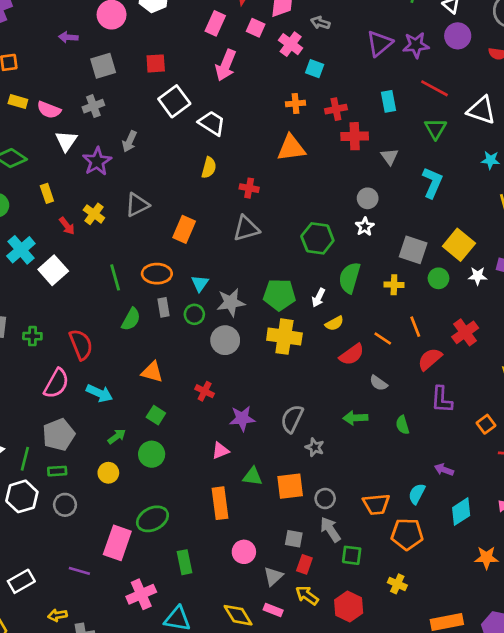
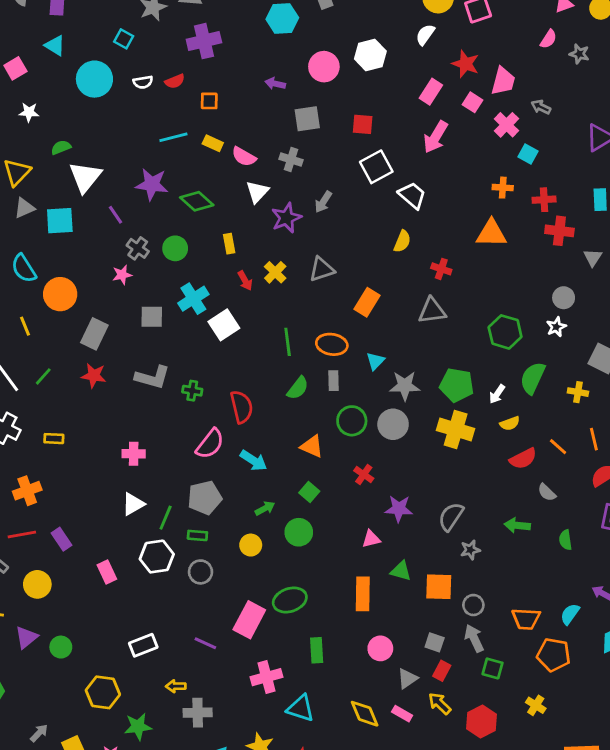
gray cross: (93, 106) -> (291, 160), turned 30
green circle: (194, 314) -> (352, 421), moved, size x1.4
gray star: (315, 447) -> (470, 550), turned 30

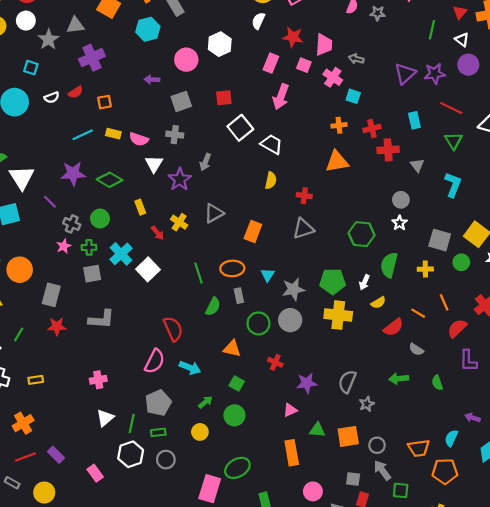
green cross: (192, 391) -> (89, 247), moved

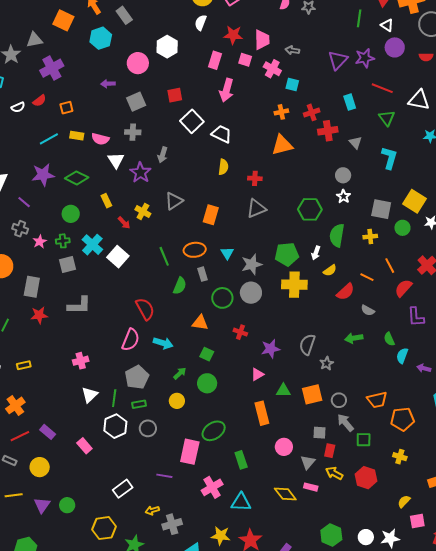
gray cross: (72, 224) -> (20, 229), moved
cyan semicircle: (451, 438) -> (402, 356), moved

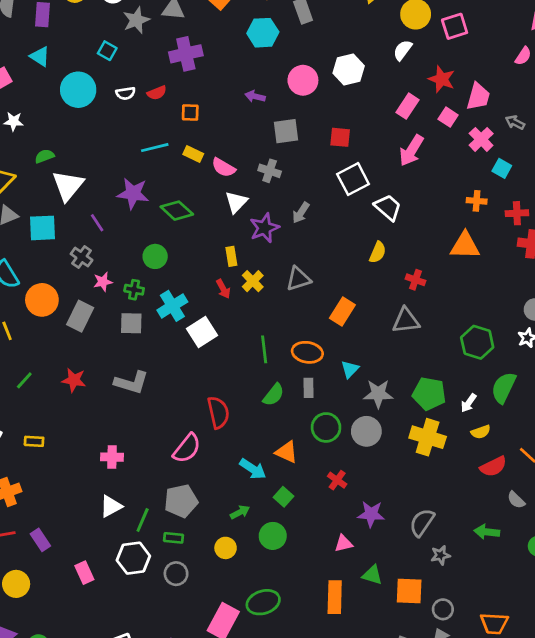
yellow rectangle: (106, 201) -> (231, 256), moved
gray rectangle: (32, 287) -> (80, 316), moved
cyan arrow: (163, 343) -> (253, 469), moved

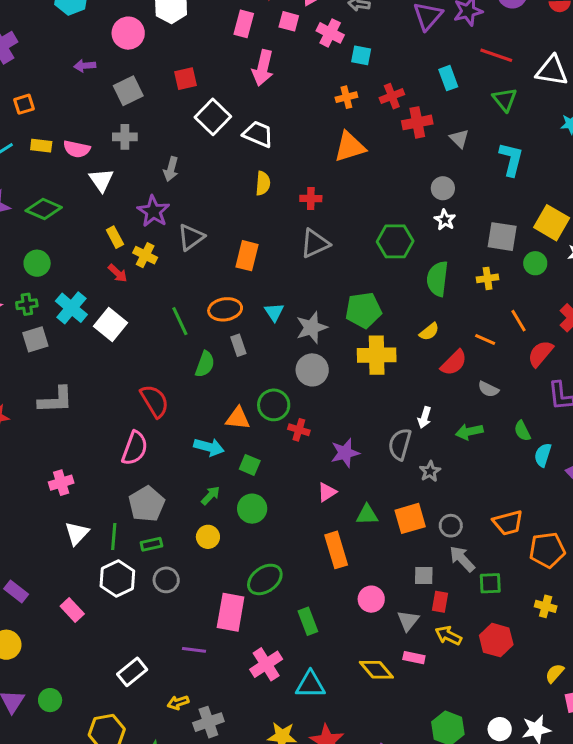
purple star: (264, 228) -> (153, 211), moved
white arrow: (469, 403) -> (424, 417), moved
green circle: (326, 427) -> (274, 405), moved

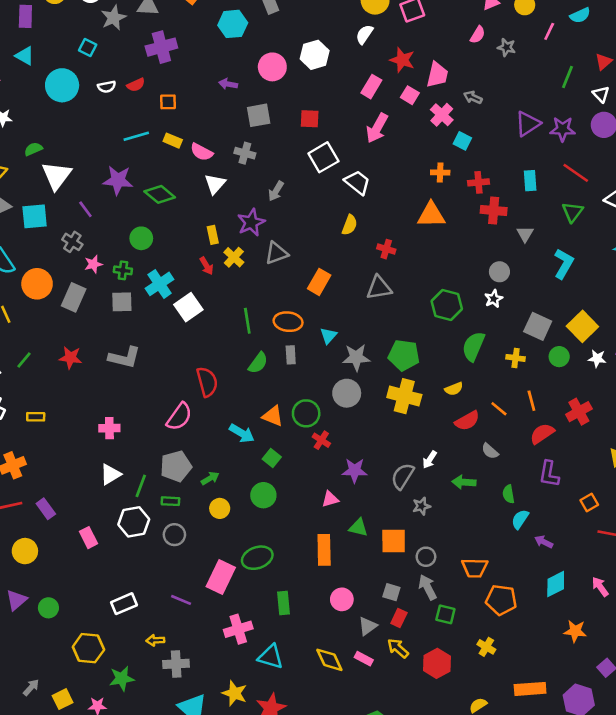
green arrow: (211, 495) -> (210, 478), moved

